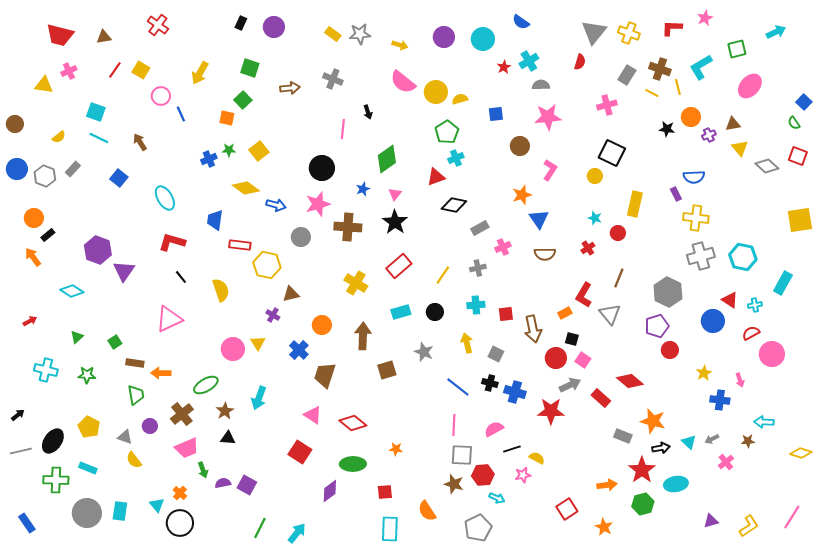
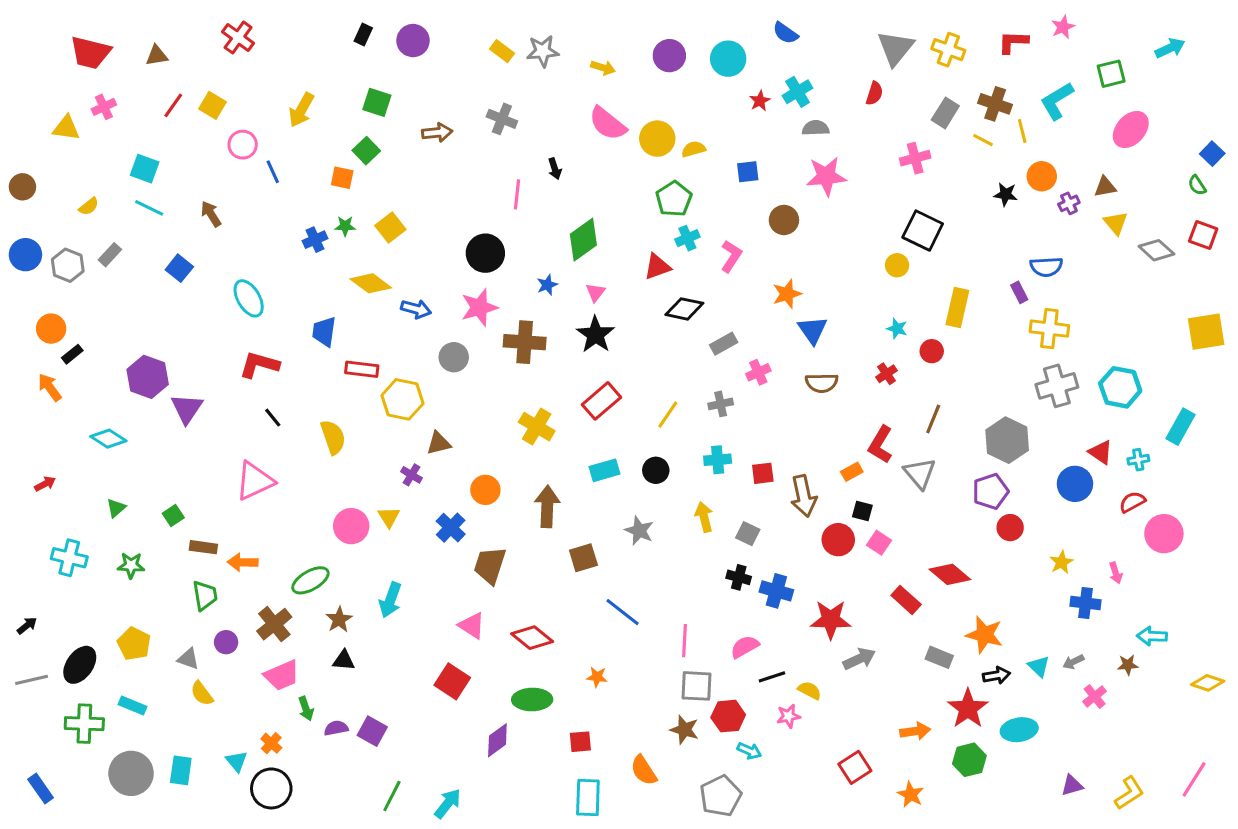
pink L-shape: (550, 170) -> (731, 256), moved
gray arrow: (570, 385) -> (859, 659), moved
blue line: (458, 387) -> (623, 612), moved

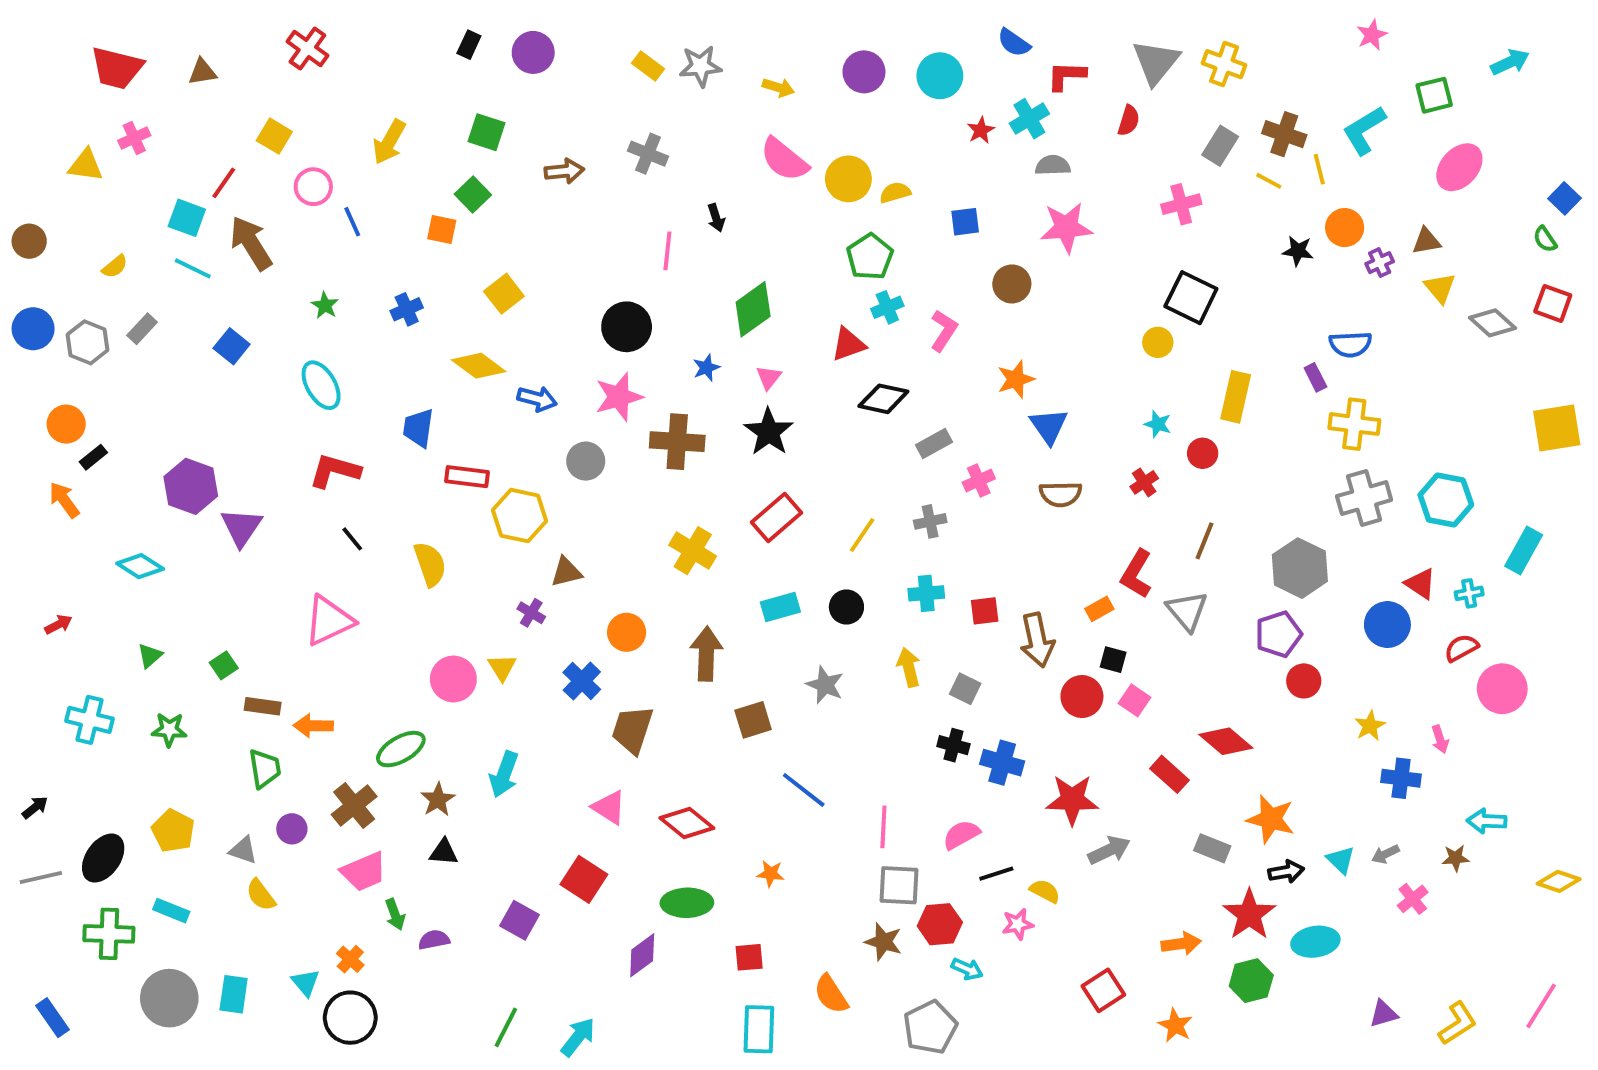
red L-shape: (1013, 42) -> (1066, 76), moved
red line: (173, 105) -> (224, 183), moved
brown arrow: (211, 214) -> (251, 243), moved, size x1.6
green star: (345, 226) -> (325, 305), moved, turned 30
purple square: (372, 731) -> (520, 920), moved

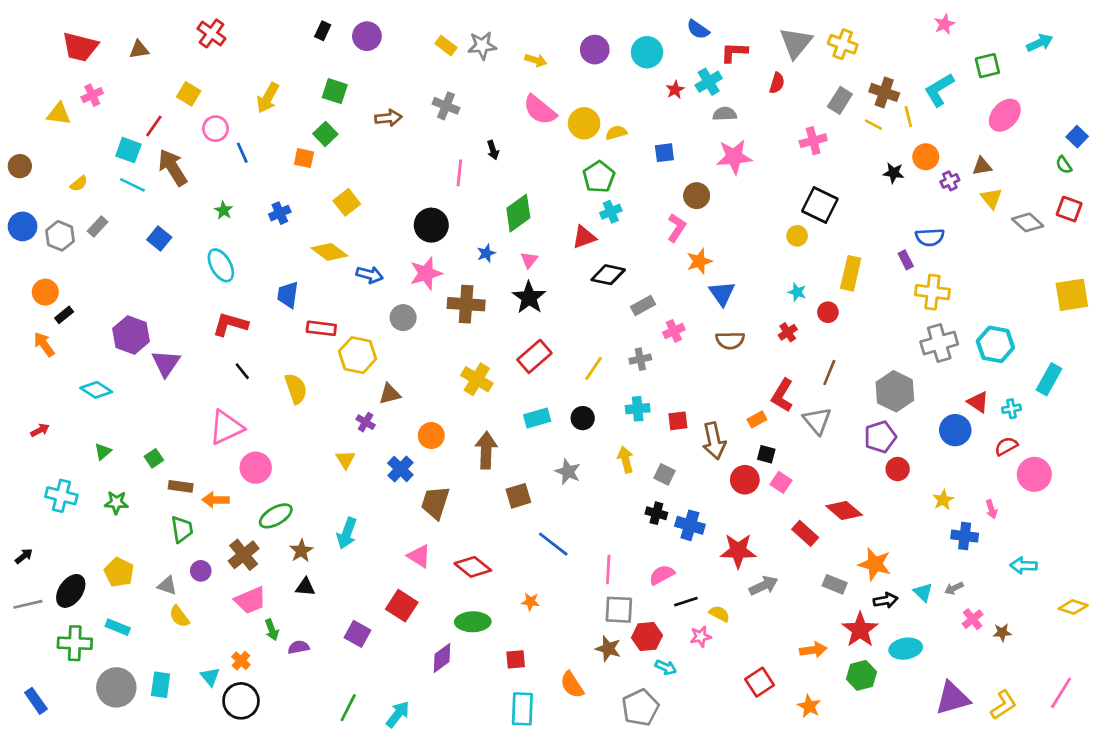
pink L-shape: (944, 331) -> (676, 228), moved
pink circle: (453, 679) -> (256, 468), moved
brown star: (1456, 858) -> (1002, 632), moved
purple triangle: (1384, 1014) -> (953, 698), size x1.8

